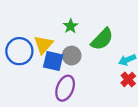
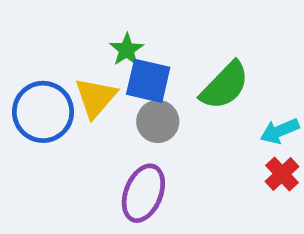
green star: (71, 26) -> (127, 50), moved
blue square: (53, 61) -> (148, 81), moved

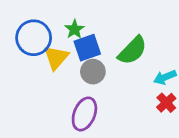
blue square: (148, 81) -> (87, 48), turned -32
blue circle: (43, 112) -> (34, 38), moved

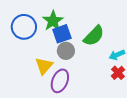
green star: (75, 29) -> (53, 21), size x1.5
yellow triangle: (56, 58) -> (44, 66), moved

